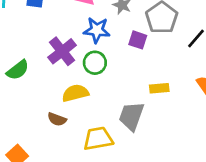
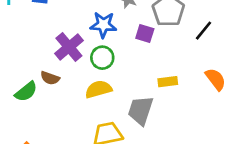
green semicircle: (18, 70) -> (26, 92), moved
yellow semicircle: (75, 93) -> (98, 89), moved
brown semicircle: (57, 119) -> (50, 78), moved

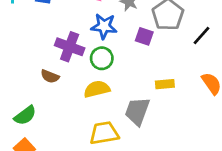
purple cross: (69, 47) -> (70, 47), turned -32
green semicircle: (26, 92) -> (25, 115), moved

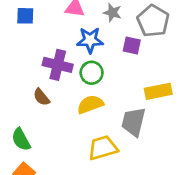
brown semicircle: (50, 76) -> (41, 97), turned 36
yellow rectangle: (165, 84) -> (158, 91), size x1.4
green semicircle: (25, 115) -> (21, 139), turned 105

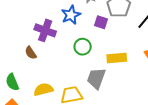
blue star: (90, 40) -> (71, 15), turned -30
green circle: (92, 73) -> (83, 47), moved
yellow semicircle: (90, 104) -> (43, 89), moved

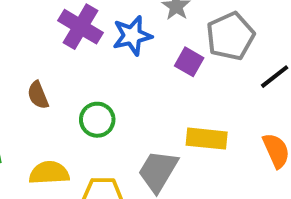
purple cross: (45, 30) -> (80, 27), moved
green circle: (83, 47) -> (97, 120), moved

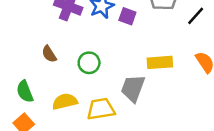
purple square: (189, 62) -> (127, 16), moved

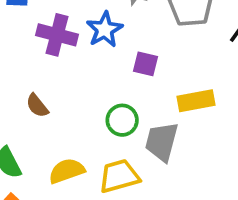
purple square: (127, 16) -> (145, 64), moved
green circle: (89, 63) -> (122, 120), moved

